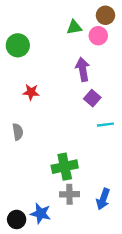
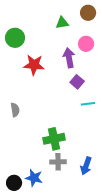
pink circle: (98, 36) -> (86, 44), moved
red star: (31, 92) -> (34, 65), moved, size x1.5

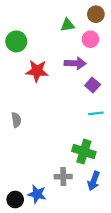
pink circle: (86, 44) -> (90, 39), moved
purple arrow: (69, 58) -> (75, 63), turned 102
purple square: (77, 82) -> (93, 85), moved
green cross: (54, 139) -> (84, 152), moved, turned 30

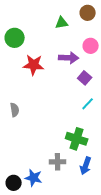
pink circle: (90, 39) -> (91, 46), moved
cyan line: (96, 113) -> (88, 104), turned -40

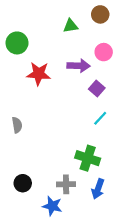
blue star: (34, 178) -> (52, 206), moved
black circle: (14, 183) -> (23, 183), moved

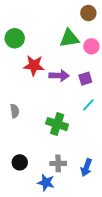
green triangle: (71, 26) -> (69, 38), moved, size x1.5
purple arrow: (79, 66) -> (59, 76), moved
purple square: (97, 89) -> (85, 79), turned 32
green cross: (88, 158) -> (57, 124), moved

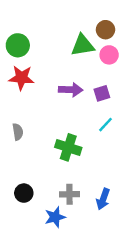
brown circle: (88, 13) -> (105, 30), moved
red star: (34, 66) -> (21, 78), moved
blue star: (46, 183) -> (55, 217), turned -30

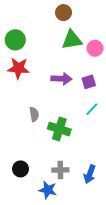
brown circle: (105, 30) -> (64, 13), moved
gray semicircle: (18, 132) -> (34, 114), moved
blue star: (55, 217) -> (48, 190), turned 30

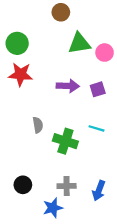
brown circle: (64, 13) -> (61, 12), moved
cyan line: (92, 109) -> (96, 128), moved, turned 64
blue star: (48, 190) -> (53, 208), turned -30

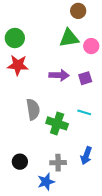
brown circle: (61, 12) -> (78, 11), moved
gray semicircle: (38, 125) -> (33, 109), size x1.5
blue arrow: (99, 191) -> (86, 156), moved

